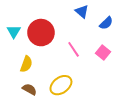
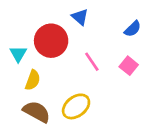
blue triangle: (82, 12) -> (80, 17), moved
cyan triangle: (14, 32) -> (18, 54), moved
brown semicircle: (29, 89) -> (37, 112), size x1.5

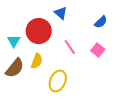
yellow semicircle: (33, 80) -> (37, 61), moved
yellow ellipse: (76, 106) -> (58, 81), turned -30
brown semicircle: (37, 112) -> (15, 68), moved, turned 100

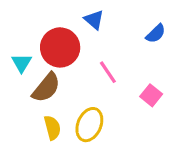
pink square: (98, 50) -> (151, 95), moved
yellow semicircle: (37, 61) -> (52, 128), moved, turned -35
brown semicircle: (15, 68) -> (46, 88), moved

